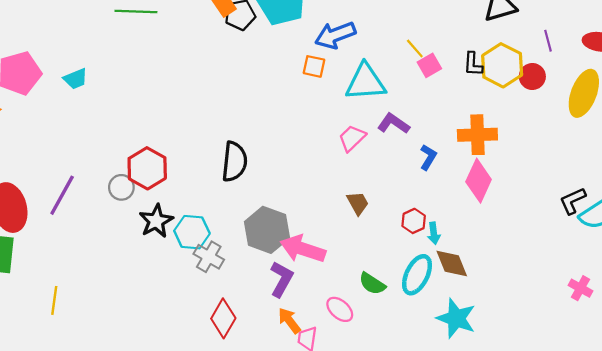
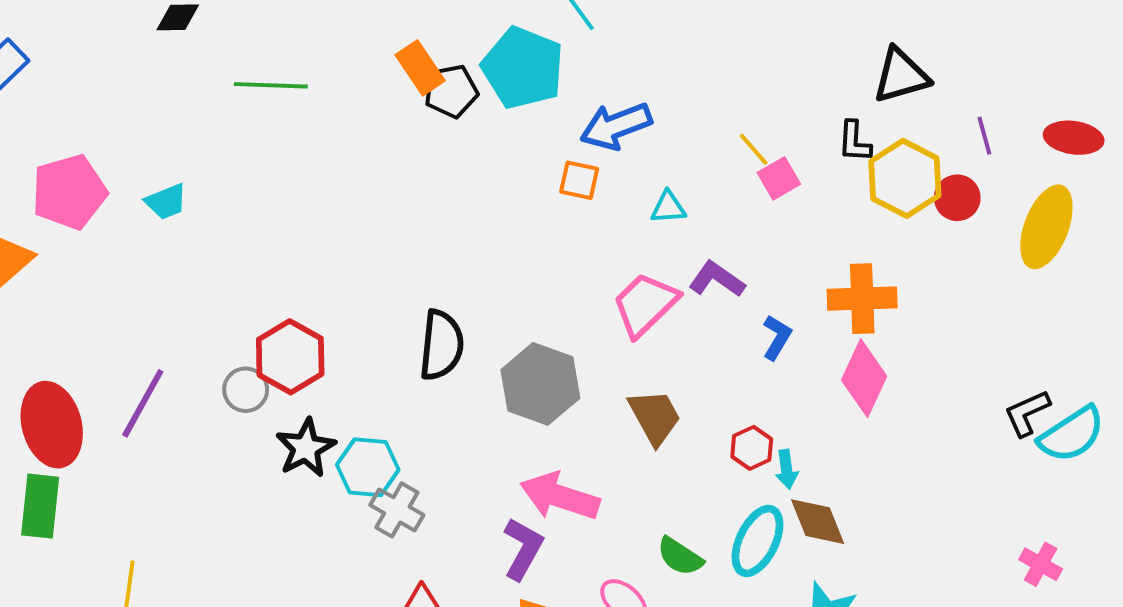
black L-shape: (473, 64) -> (854, 142), moved
cyan triangle: (365, 82) -> (668, 207), size x0.5
pink trapezoid: (352, 138) -> (645, 304), size x1.4
brown trapezoid: (358, 203) -> (655, 417), size x1.4
gray hexagon: (267, 230) -> (540, 384), moved

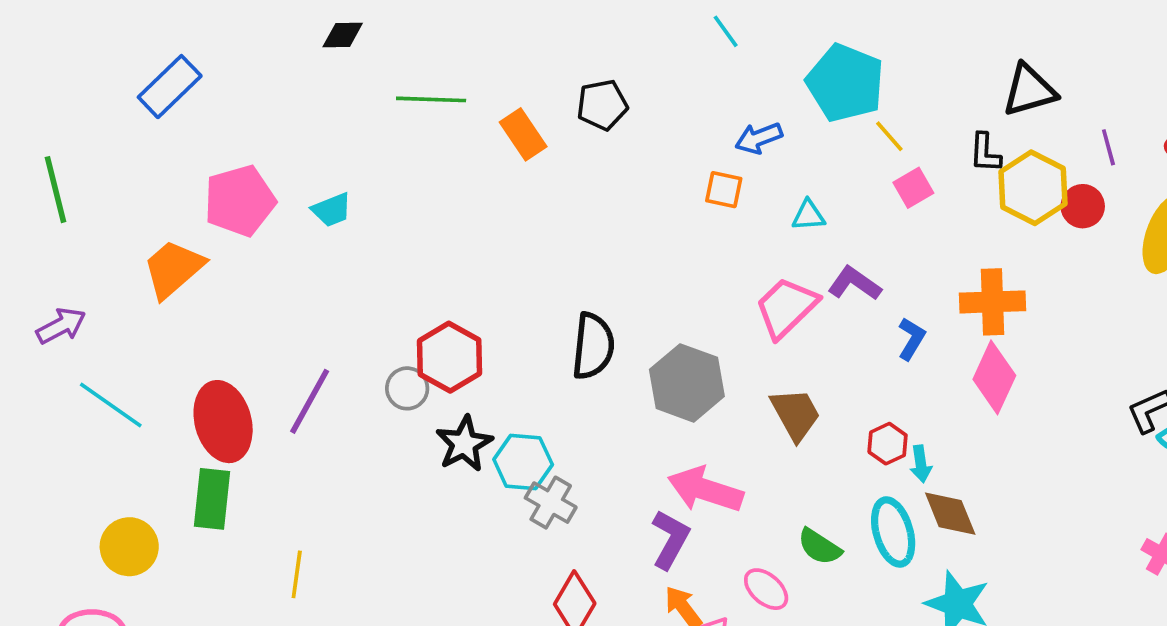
orange rectangle: (420, 68) -> (523, 134), moved
cyan pentagon: (523, 68) -> (845, 83), moved
blue arrow: (616, 126) -> (759, 138), size x0.7
yellow line: (754, 149) -> (889, 136), moved
cyan ellipse: (758, 541) -> (893, 532), turned -42

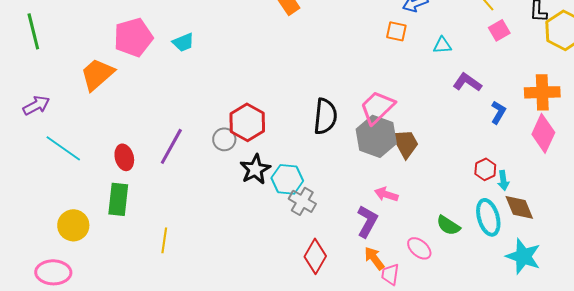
pink trapezoid: (786, 307) -> (377, 107), moved
brown trapezoid: (796, 414) -> (405, 143), moved
red ellipse: (223, 422) -> (124, 157), size x0.6
pink arrow: (705, 490) -> (386, 194), size x0.6

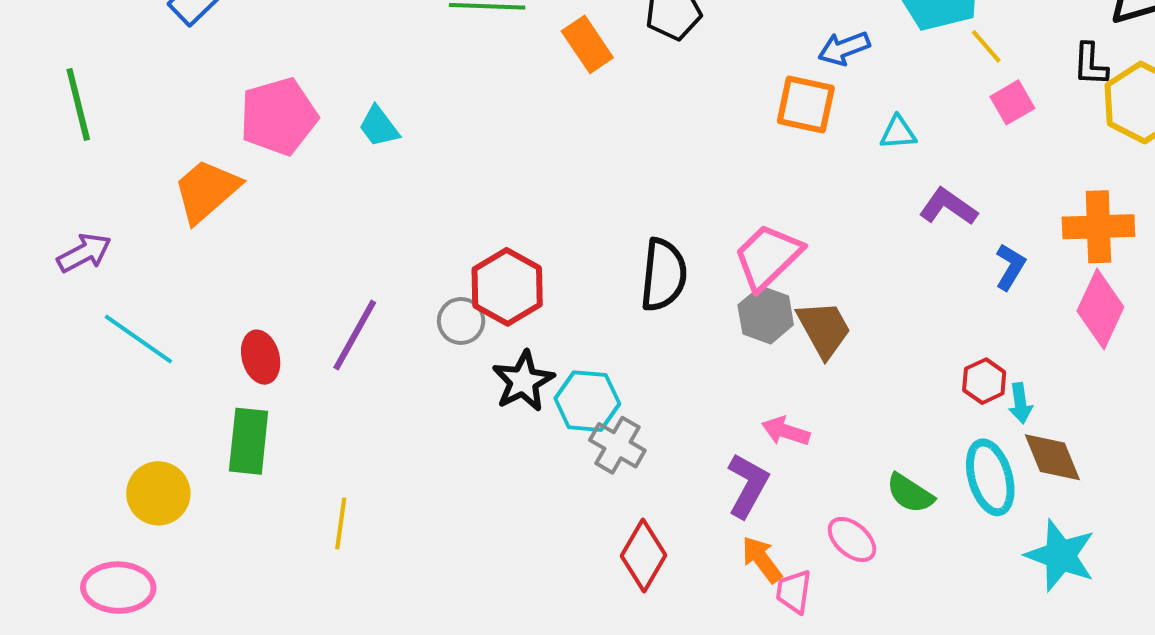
orange square: (396, 31) -> (806, 104), size x1.4
cyan trapezoid: (183, 42) -> (379, 127), turned 75
gray hexagon: (376, 136) -> (766, 315), size x0.7

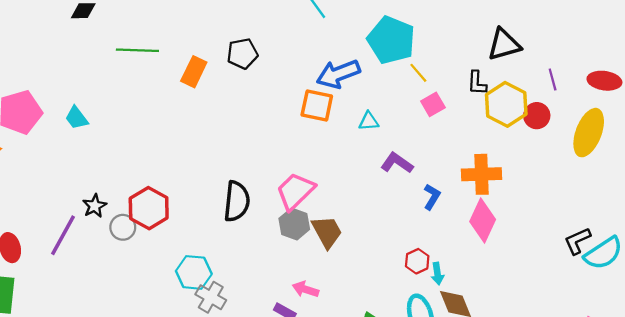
orange rectangle: (587, 44) -> (194, 72), turned 60
blue arrow: (844, 48) -> (338, 74), size x1.5
black star: (523, 381) -> (95, 206), moved, size x0.7

